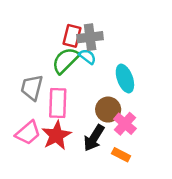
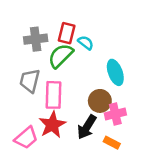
gray cross: (90, 37) -> (36, 39), moved
cyan semicircle: (87, 57) -> (86, 43), moved
pink cross: (125, 124) -> (115, 114), turned 36
pink trapezoid: (28, 133) -> (26, 138), moved

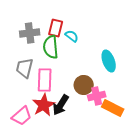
green semicircle: (61, 56) -> (51, 47), turned -50
cyan ellipse: (115, 72) -> (109, 61), moved
black arrow: (87, 127) -> (61, 105), moved
orange rectangle: (112, 143) -> (113, 108), moved, size x1.5

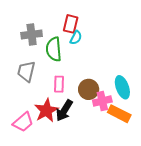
red rectangle: (56, 28) -> (71, 24), moved
cyan semicircle: (72, 36) -> (76, 38), turned 80
cyan ellipse: (109, 61) -> (122, 87), moved
pink rectangle: (45, 80) -> (59, 84), moved, size x0.7

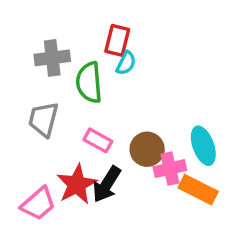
pink rectangle: (59, 84) -> (98, 140), turned -63

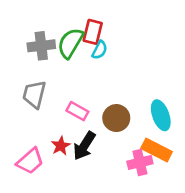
green semicircle: (89, 82) -> (70, 43), moved, turned 36
pink cross: (170, 169) -> (140, 162), moved
red star: (77, 184) -> (61, 146), size x0.6

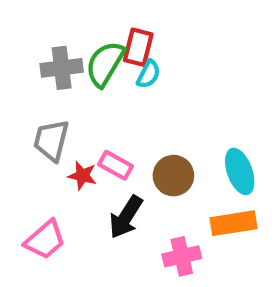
red star: (61, 146) -> (82, 176), moved, turned -30
orange rectangle: (157, 150) -> (233, 223), turned -36
pink cross: (140, 162) -> (182, 256), moved

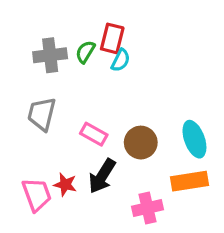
green semicircle: (105, 64) -> (85, 52), size x0.6
red star: (82, 176) -> (65, 184), moved
pink trapezoid: (45, 240) -> (37, 195), turned -69

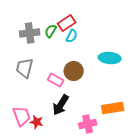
red rectangle: (112, 38) -> (67, 23), turned 42
cyan ellipse: (194, 139) -> (110, 58), moved, turned -65
brown circle: (141, 143) -> (74, 71), moved
red star: (65, 184) -> (37, 122), moved

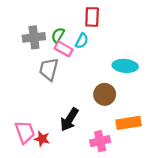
red rectangle: (67, 23) -> (92, 17), moved, turned -54
gray trapezoid: (25, 68) -> (49, 69), moved
brown circle: (74, 71) -> (105, 94), moved
pink rectangle: (56, 80) -> (64, 49), moved

